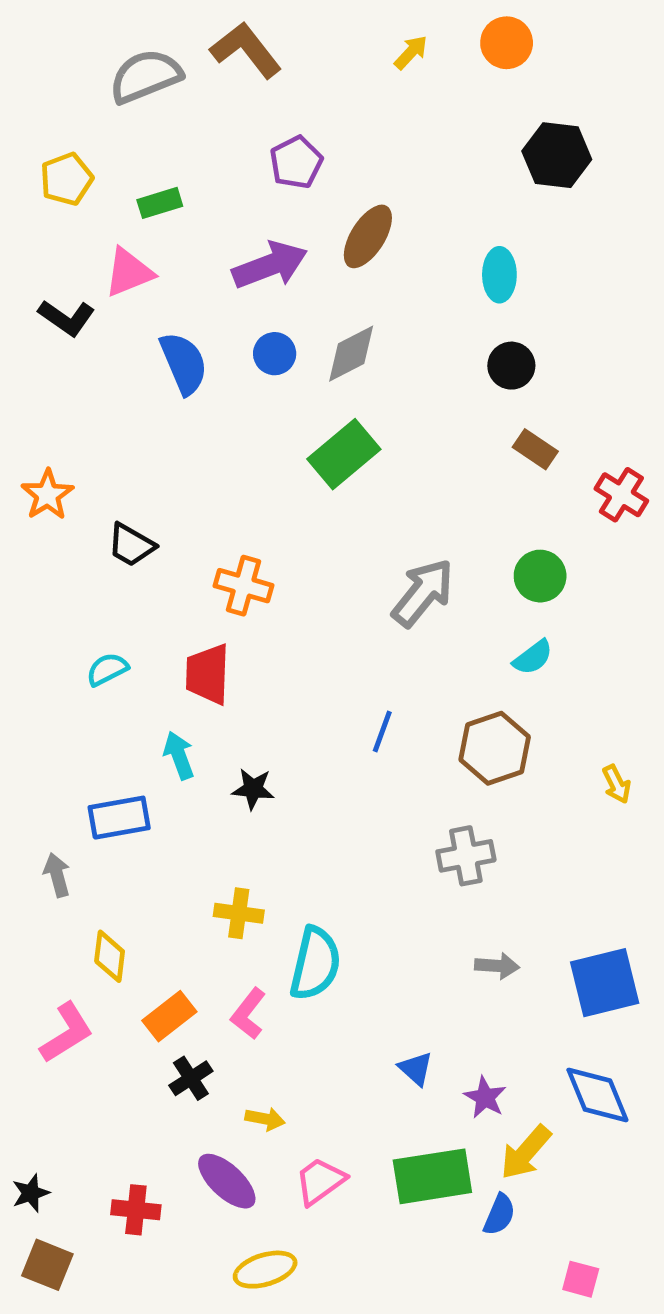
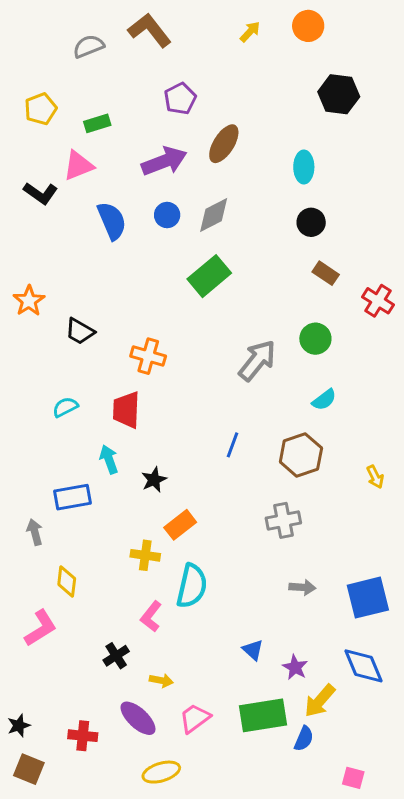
gray semicircle: (145, 76) -> (89, 46), size x0.7
green circle: (540, 576) -> (315, 339), moved
black star: (253, 789) -> (154, 480), turned -30
orange rectangle: (169, 1016) -> (180, 525), moved

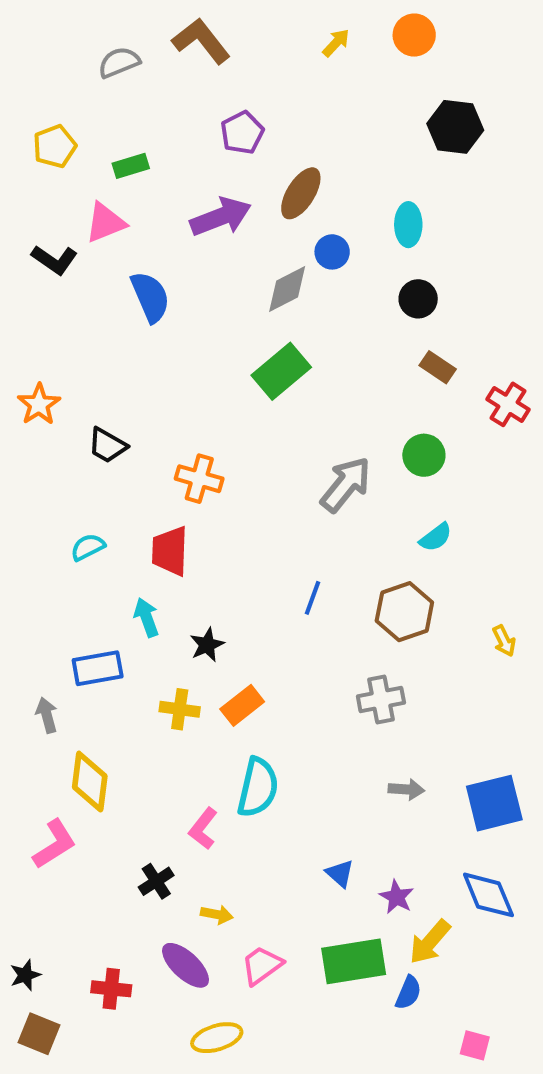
blue circle: (167, 215) -> (332, 252), moved
yellow cross: (145, 555) -> (180, 709), moved
yellow diamond: (67, 582) -> (90, 782), size x1.4

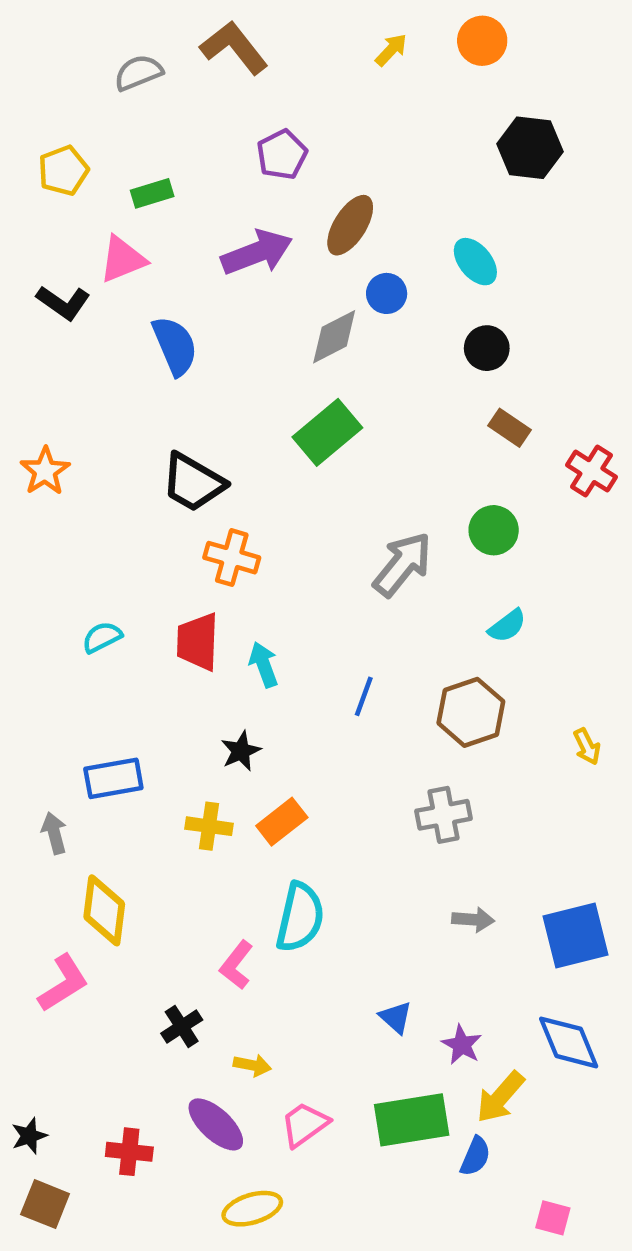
cyan ellipse: (408, 225) -> (475, 262), turned -39
black trapezoid: (107, 445) -> (193, 482), moved, size x1.4
cyan arrow: (146, 617) -> (264, 665), moved

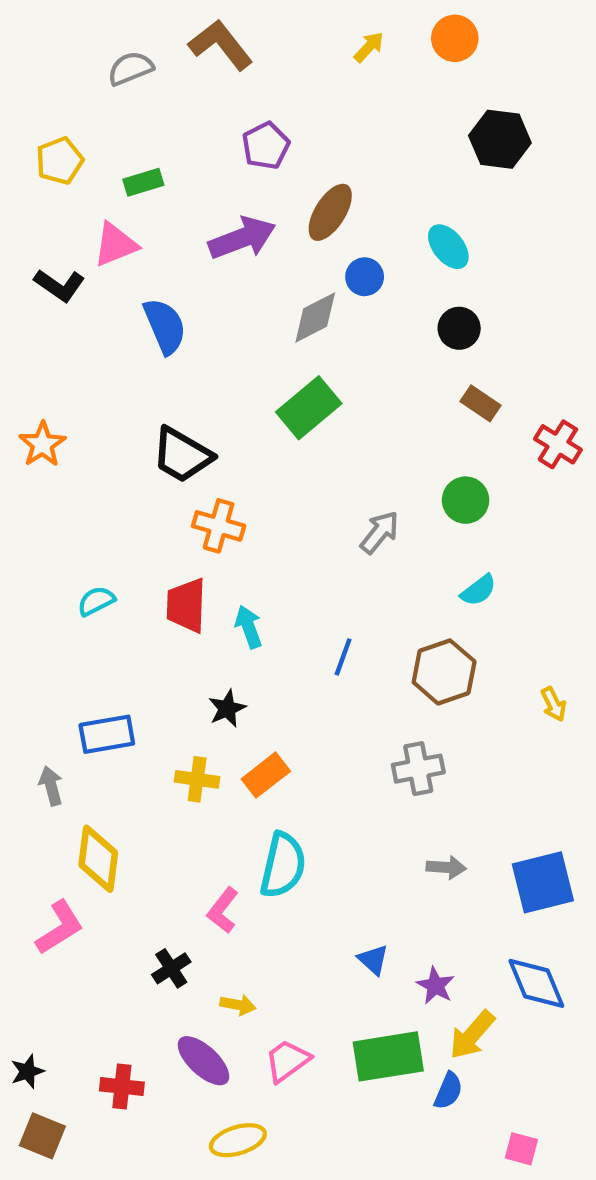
gray arrow: (403, 564) -> (380, 532), size x0.7

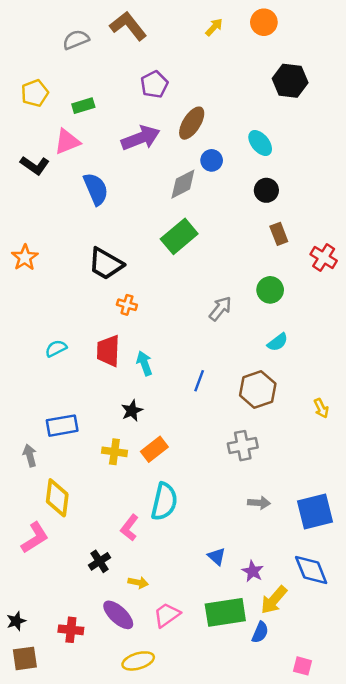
brown rectangle: (481, 403) -> (279, 234), turned 35
orange cross: (219, 526) -> (127, 305), size x0.7
brown square: (42, 1136) -> (25, 658), turned -30

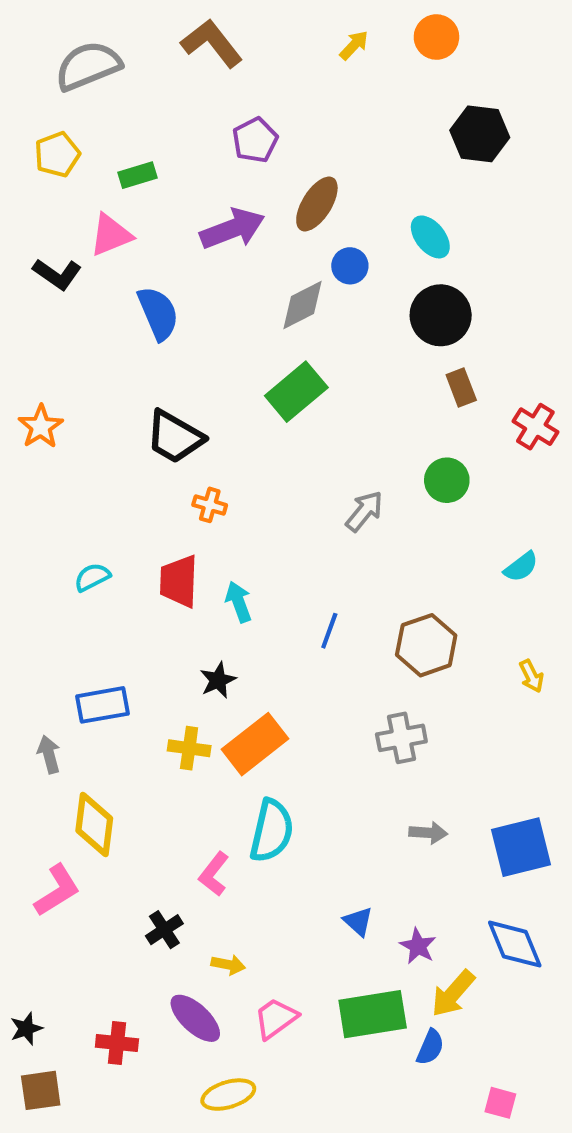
gray semicircle: (76, 40) -> (88, 66), moved, size x1.5
black circle: (266, 190) -> (441, 315), size x1.5
cyan semicircle: (278, 342) -> (521, 567), moved
orange rectangle: (154, 449) -> (255, 744), size x1.4

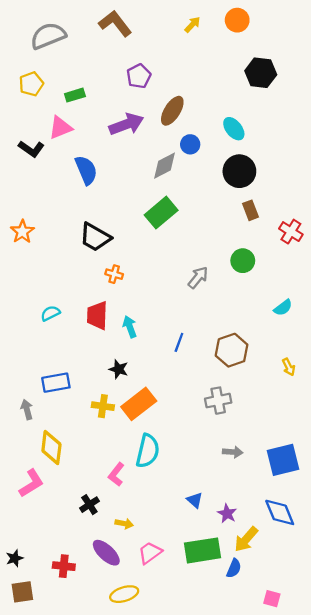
black star: (218, 680) -> (119, 369), turned -30

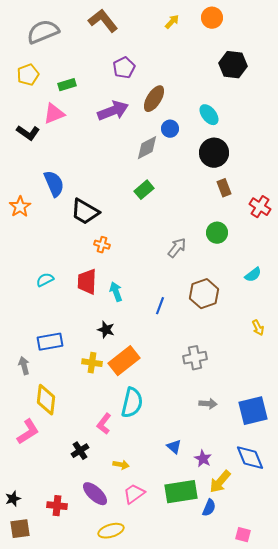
blue semicircle: (86, 170) -> (54, 184), moved
green rectangle: (161, 213) -> (144, 190), size x0.7
brown hexagon: (232, 350) -> (204, 294), moved
yellow arrow: (124, 524) -> (121, 465), moved

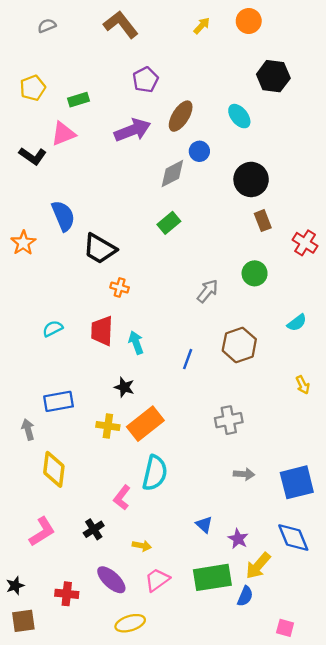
gray semicircle: (43, 32) -> (47, 26), moved, size x0.5
cyan ellipse: (209, 115) -> (239, 116), moved
pink L-shape: (28, 432) -> (42, 532), moved

